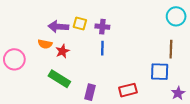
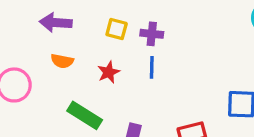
purple arrow: (58, 27) -> (56, 23), moved
red star: (62, 51) -> (109, 72), moved

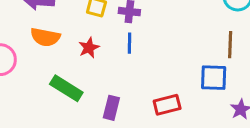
orange semicircle: (62, 61) -> (45, 37), size x1.4

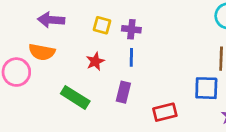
orange semicircle: (45, 37) -> (42, 52), moved
purple rectangle: (111, 108) -> (123, 92), moved

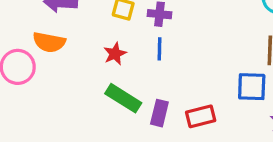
purple rectangle: (123, 92) -> (159, 113), moved
green rectangle: (75, 97) -> (123, 98), moved

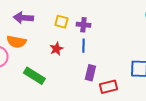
green rectangle: (123, 98) -> (34, 76), moved
purple rectangle: (159, 113) -> (90, 73), moved

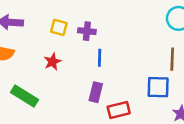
blue line: (83, 46) -> (100, 58), moved

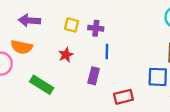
purple rectangle: (96, 92) -> (94, 76), moved

